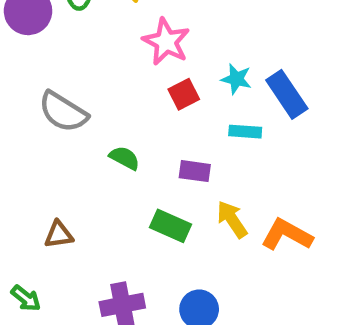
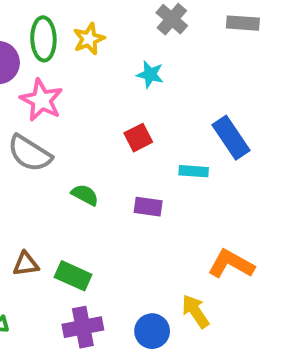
pink star: (166, 42) -> (41, 100), moved
cyan star: (236, 79) -> (150, 74), moved
yellow arrow: (232, 219) -> (195, 311), moved
green rectangle: (171, 226) -> (73, 276), moved

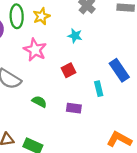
pink star: (41, 100) -> (35, 50), moved
cyan rectangle: (194, 171) -> (99, 89), turned 72

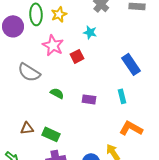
red square: (68, 70) -> (77, 56), moved
cyan rectangle: (99, 89) -> (122, 96), moved

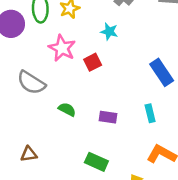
green rectangle: (51, 134) -> (96, 162), moved

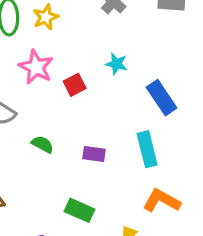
cyan star: (109, 32) -> (117, 64), moved
cyan rectangle: (150, 113) -> (147, 149), size x1.5

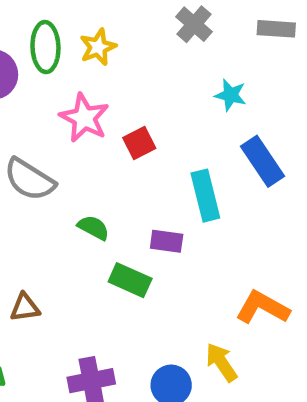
cyan star: (117, 64) -> (231, 95), moved
cyan rectangle: (147, 149) -> (205, 196), moved
green rectangle: (79, 210) -> (130, 280), moved

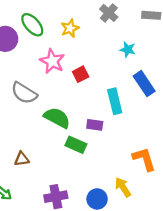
green ellipse: (45, 47) -> (32, 25), turned -40
yellow star: (98, 47) -> (70, 28), moved
green semicircle: (93, 228) -> (57, 118), size x1.6
orange L-shape: (263, 308) -> (144, 159), turned 44

